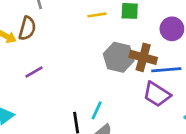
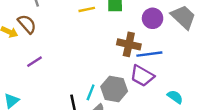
brown semicircle: (27, 28) -> (27, 24), turned -54
gray hexagon: (119, 57) -> (114, 89), moved

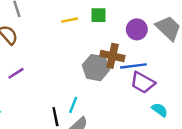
purple trapezoid: (142, 76) -> (143, 83), moved
gray hexagon: (114, 89) -> (96, 68), moved

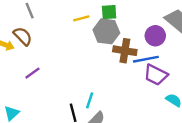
purple circle: (137, 29) -> (155, 36), moved
gray hexagon: (96, 68) -> (106, 31), moved

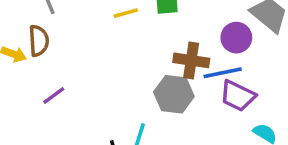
gray hexagon: (106, 31) -> (174, 94), moved
brown semicircle: (23, 36) -> (39, 41), turned 42

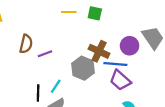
brown semicircle: (39, 41) -> (26, 44), moved
purple line: (54, 96) -> (45, 54), moved

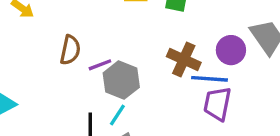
gray hexagon: (83, 68) -> (121, 80), moved
purple trapezoid: (120, 80) -> (217, 104), turned 60

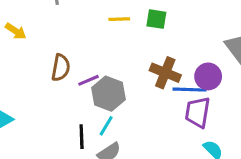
purple circle: (231, 50) -> (208, 76), moved

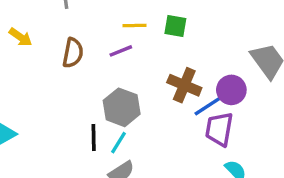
brown semicircle: (61, 68) -> (73, 53), moved
purple line: (89, 80) -> (121, 51), moved
blue line: (189, 90) -> (211, 104), turned -36
black line: (82, 137) -> (94, 137), moved

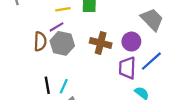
brown semicircle: (73, 53) -> (40, 41), moved
blue line: (211, 104) -> (151, 61), moved
gray hexagon: (122, 107) -> (62, 43), moved

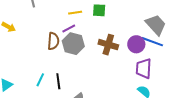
blue line: (151, 61) -> (152, 42), moved, turned 60
purple trapezoid: (127, 68) -> (144, 68), moved
cyan line: (64, 86) -> (40, 80), moved

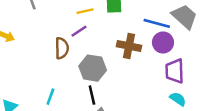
blue line: (152, 42) -> (157, 23), moved
gray hexagon: (73, 44) -> (93, 68), moved
black line: (58, 81) -> (92, 95), moved

